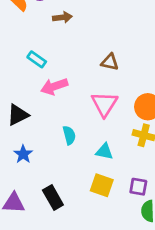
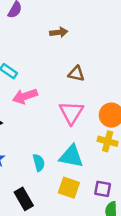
brown arrow: (62, 17) -> (59, 32), moved
cyan semicircle: (69, 135) -> (39, 163), moved
cyan triangle: (104, 151) -> (71, 156), size x1.5

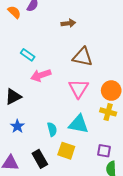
brown triangle: (76, 74) -> (83, 57), size x1.5
yellow square: (69, 188) -> (66, 151), moved

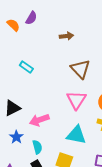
brown triangle: (83, 57) -> (80, 69), turned 35
pink arrow: (41, 75) -> (39, 120), moved
cyan semicircle: (52, 129) -> (37, 147), moved

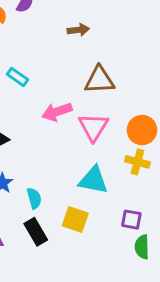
brown triangle: (80, 69) -> (99, 80), turned -50
pink arrow: (39, 120) -> (57, 112), moved

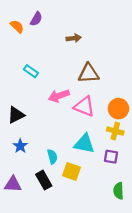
pink triangle: (93, 127) -> (84, 106), turned -40
cyan semicircle: (34, 198) -> (52, 157), moved
purple square: (131, 220) -> (111, 157), moved

